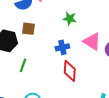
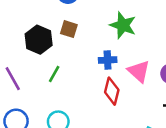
green star: (70, 19) -> (123, 25), size x1.5
pink triangle: (92, 42) -> (139, 71), moved

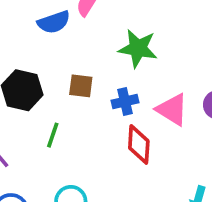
brown square: (69, 29) -> (81, 86), moved

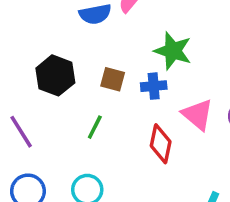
blue cross: (125, 102) -> (154, 86), moved
green line: (53, 135) -> (95, 127), moved

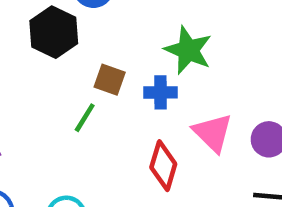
black hexagon: (55, 75) -> (54, 32), moved
green line: (95, 127) -> (85, 118), moved

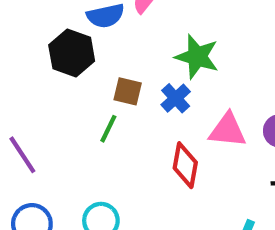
blue cross: (160, 92) -> (176, 98), turned -36
pink triangle: (213, 133) -> (227, 130), turned -33

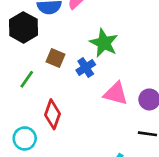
green line: (108, 129) -> (27, 79), moved
red diamond: (185, 165) -> (52, 114), moved

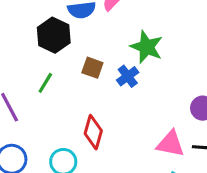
green line: (27, 79) -> (45, 83), moved
pink triangle: (116, 94) -> (170, 144), moved

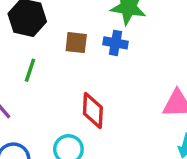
blue cross: (128, 76) -> (116, 43), turned -30

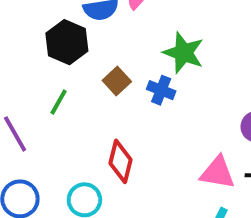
brown square: (76, 43) -> (117, 81), turned 30

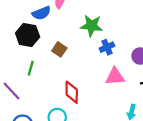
blue cross: (161, 90) -> (107, 47), moved, turned -32
pink triangle: (218, 173) -> (115, 76), moved

